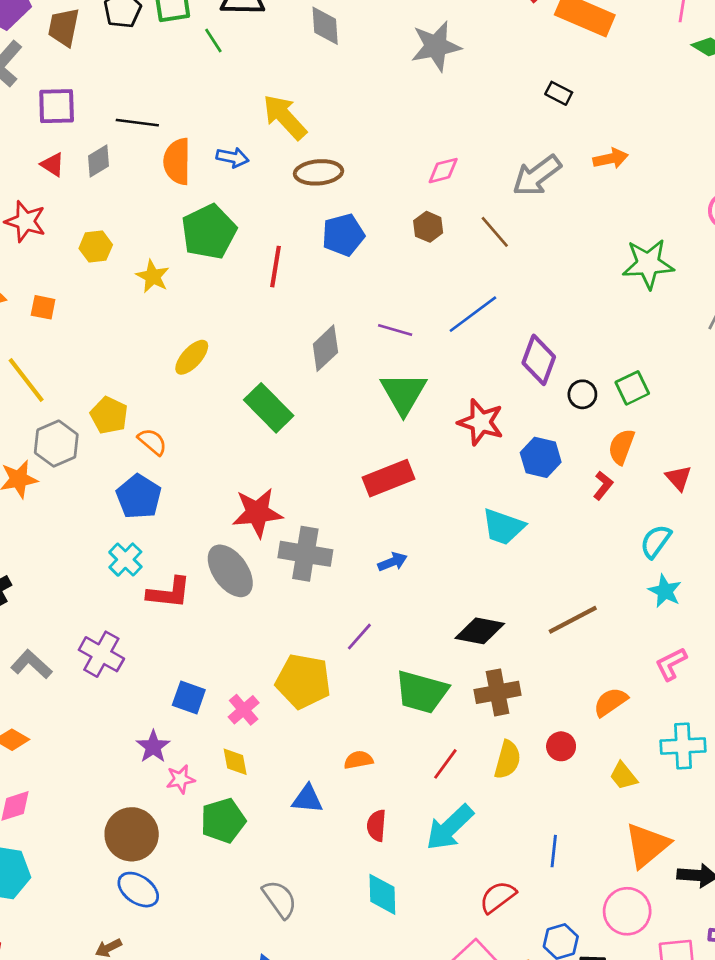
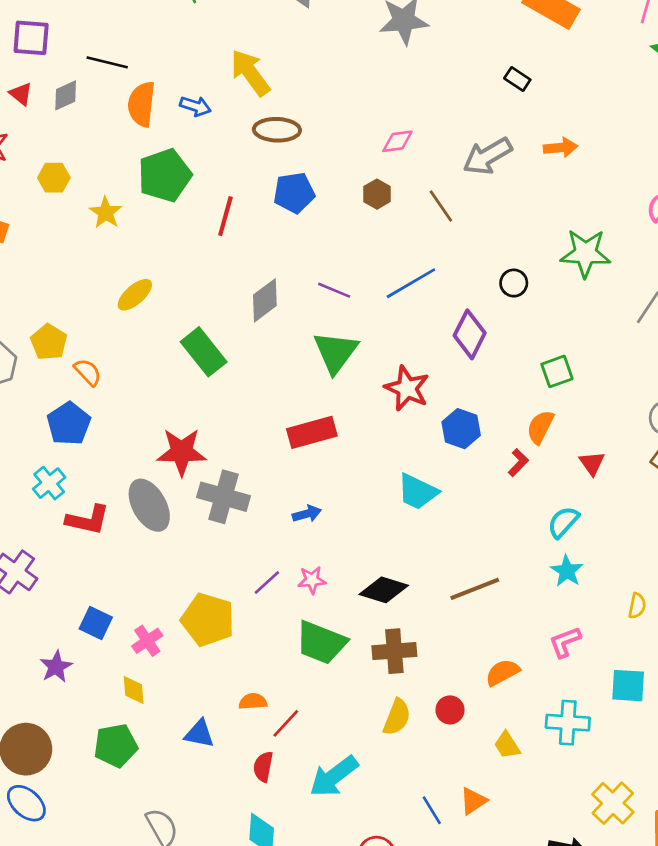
black circle: (582, 394) -> (514, 283), moved
red line: (445, 764) -> (286, 723), moved
pink star: (180, 779) -> (312, 580), moved
orange triangle: (647, 845) -> (473, 801), moved, size x0.6
blue line: (554, 851) -> (432, 810), turned -44

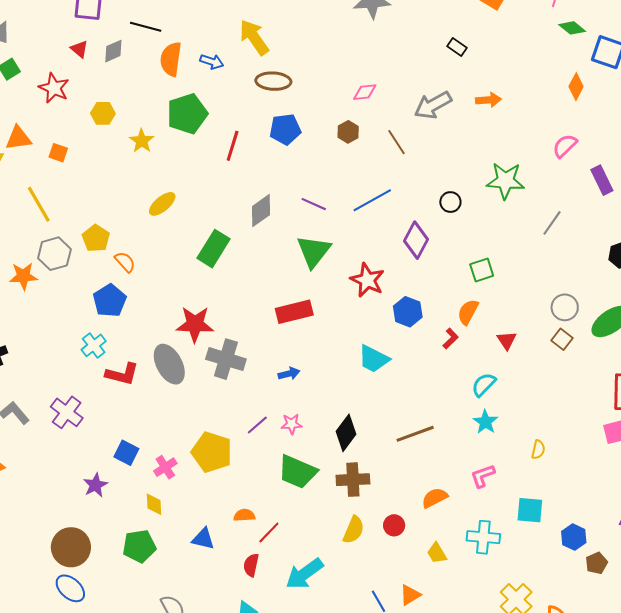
green rectangle: (204, 352) -> (214, 249), turned 69
black diamond: (384, 590) -> (346, 433), turned -72

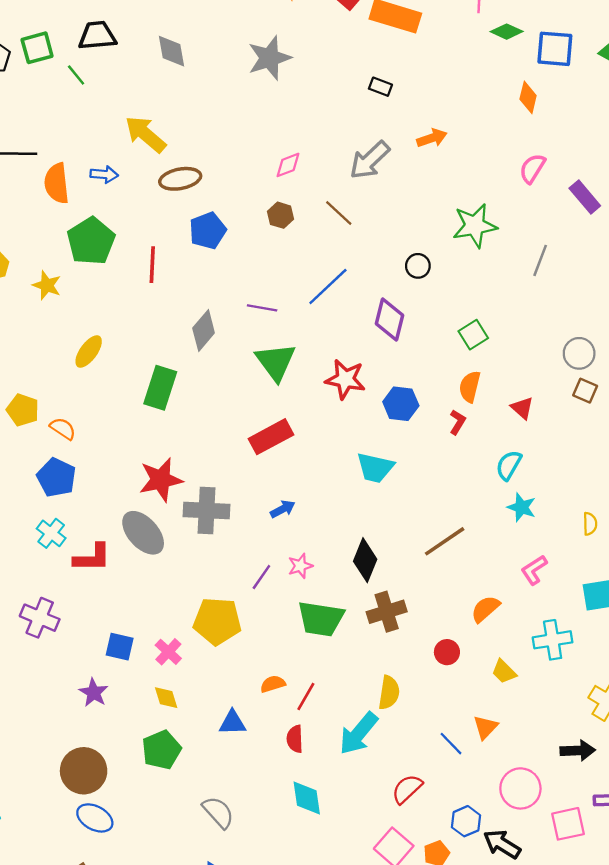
yellow semicircle: (354, 530) -> (389, 693), moved

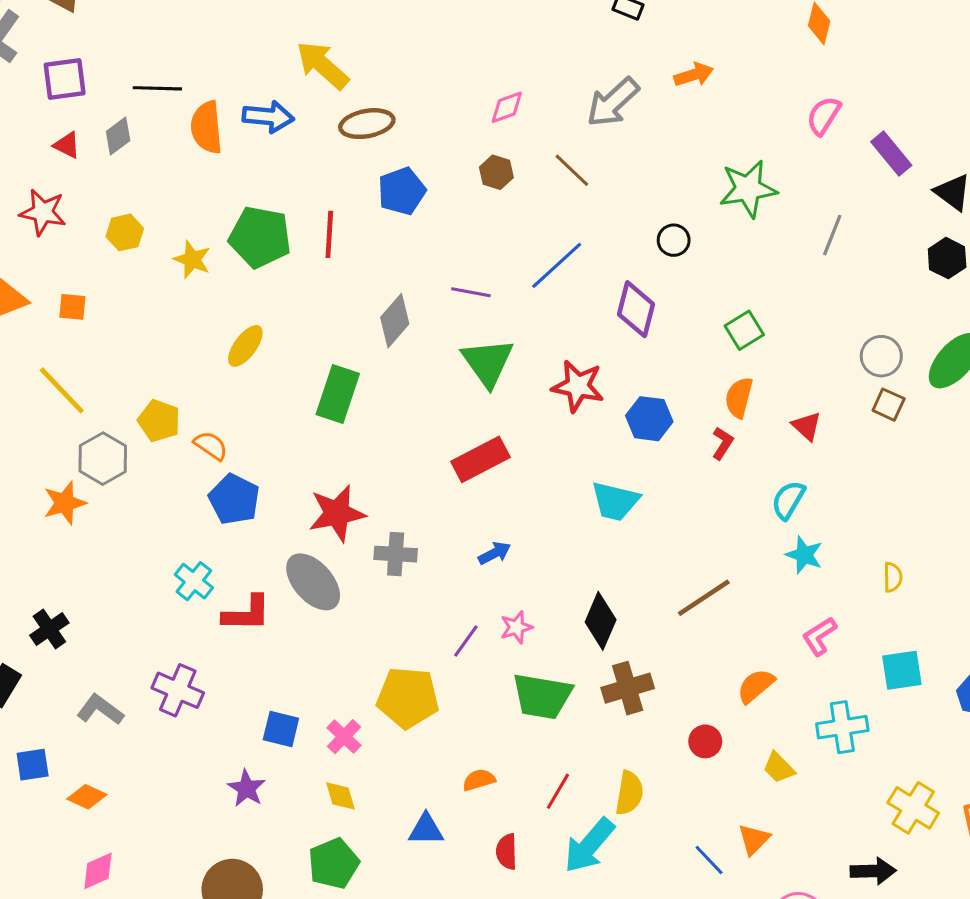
blue arrow: (104, 174) -> (268, 117), size x1.4
green pentagon: (91, 241) -> (260, 237), moved, turned -30
blue pentagon: (56, 477) -> (234, 499), moved
gray cross: (206, 511) -> (396, 554), size x0.7
red line: (306, 696) -> (558, 791), moved

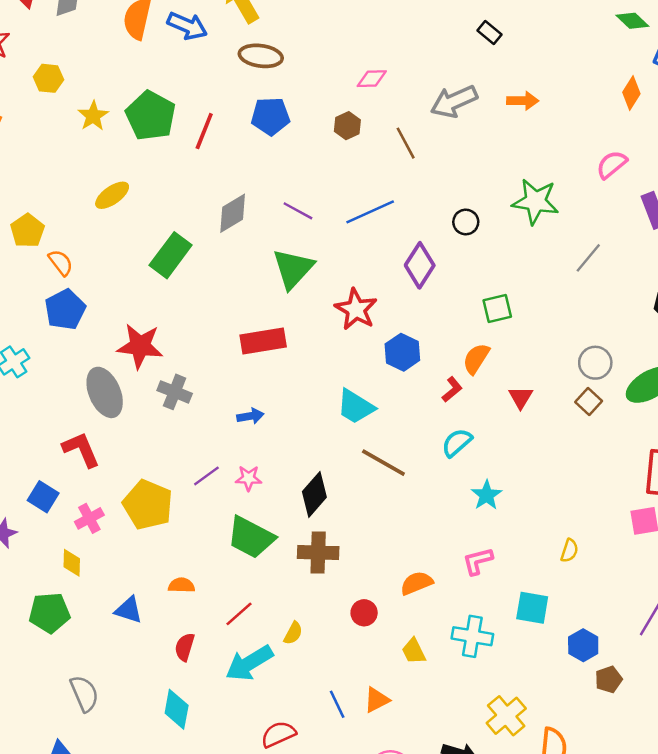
cyan semicircle: (788, 500) -> (457, 443), moved
yellow semicircle: (893, 577) -> (569, 551), moved
brown line: (704, 598) -> (383, 463), moved, turned 45
red L-shape: (247, 613) -> (81, 450), moved, turned -132
yellow semicircle: (629, 793) -> (293, 633), size x0.7

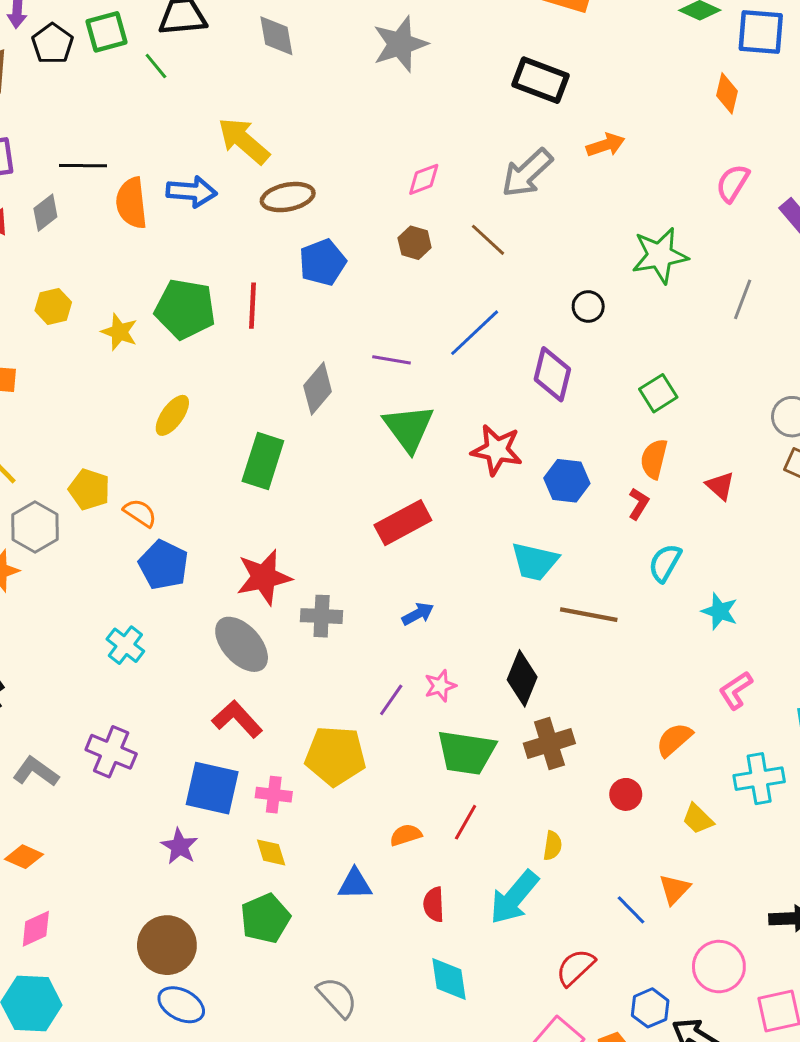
black rectangle: (489, 33) -> (540, 80), size x1.8
blue square: (43, 497) -> (212, 788), size x1.5
pink cross: (89, 518) -> (274, 795), turned -36
red line: (239, 614) -> (466, 822), moved

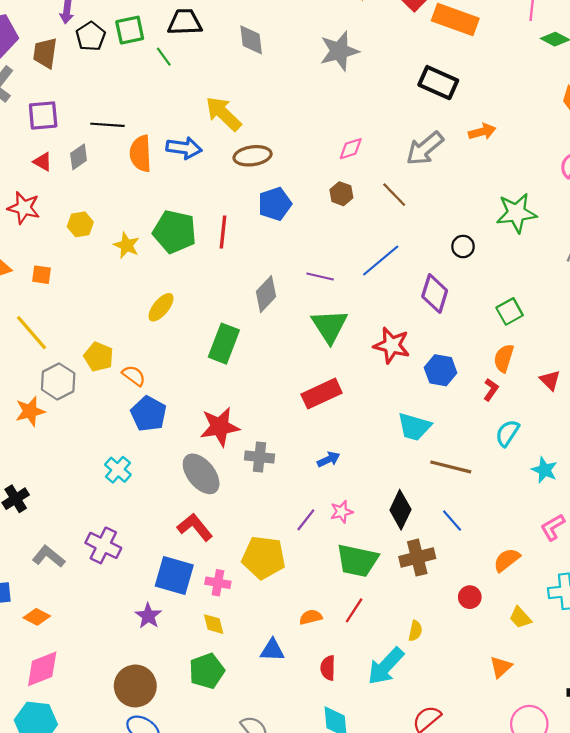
blue line: (631, 910) -> (452, 521), moved
pink diamond: (36, 929) -> (42, 669), size x1.4

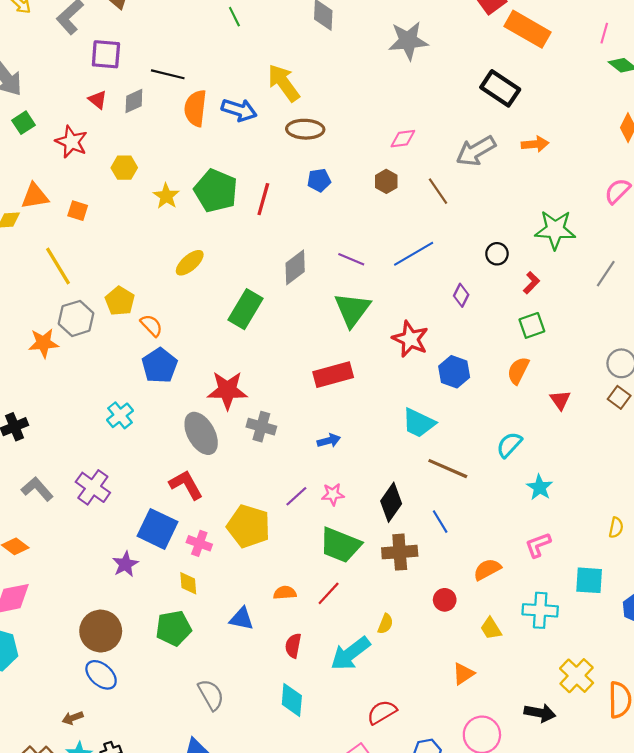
blue pentagon: (275, 204) -> (319, 180), size x0.7
purple diamond: (435, 294) -> (461, 295), size x0.6
red L-shape: (491, 390) -> (531, 283), moved

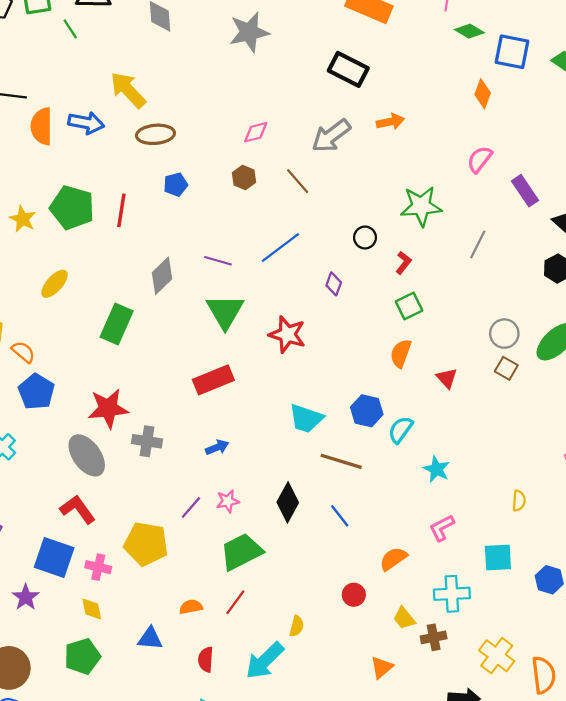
blue hexagon: (454, 372) -> (367, 411), moved
green trapezoid: (340, 545) -> (241, 552), turned 138
brown cross: (400, 552) -> (434, 637), moved, size x0.7

